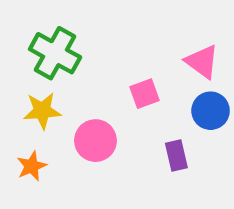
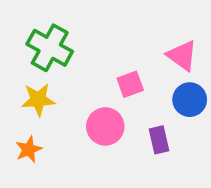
pink circle: (95, 141) -> (105, 126), moved

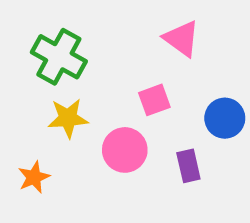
pink triangle: (182, 56) -> (182, 39), moved
yellow star: (38, 100) -> (68, 118), moved

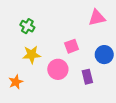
pink triangle: (182, 39) -> (97, 18), moved, turned -48
green cross: (59, 57) -> (27, 26), size x0.6

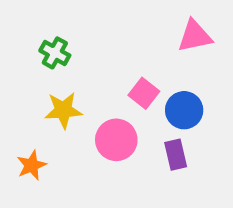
pink square: (72, 46) -> (144, 93), turned -32
blue circle: (104, 55) -> (184, 110), moved

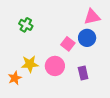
yellow star: (63, 110) -> (30, 64), moved
blue circle: (184, 110) -> (87, 38), moved

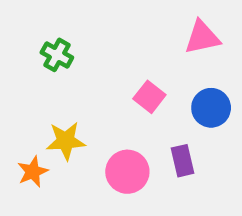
blue circle: (87, 38) -> (211, 108), moved
pink circle: (55, 66) -> (127, 172), moved

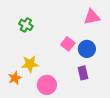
blue circle: (211, 108) -> (87, 49), moved
pink circle: (127, 172) -> (47, 85), moved

